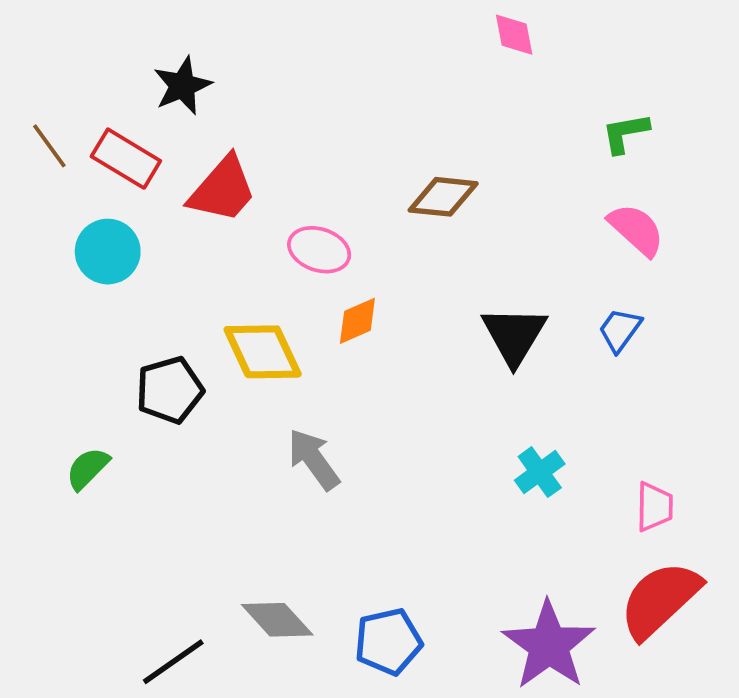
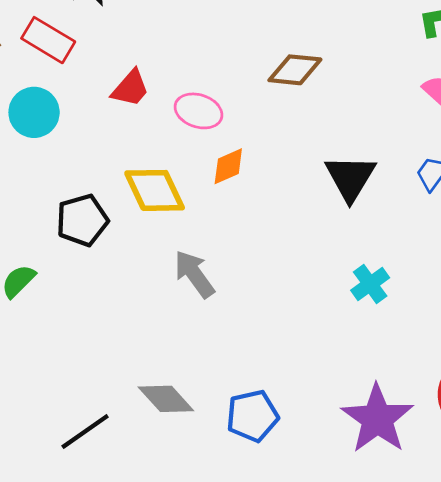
red trapezoid: (222, 190) -> (130, 88), moved, size x0.7

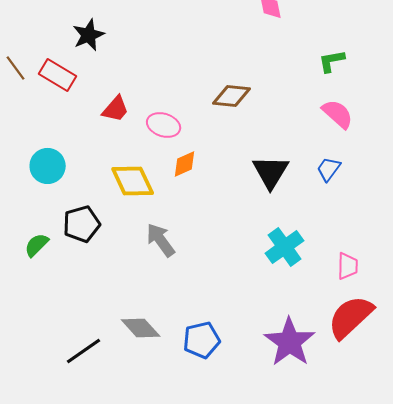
cyan circle: (34, 112) -> (48, 166), moved
black pentagon: (82, 220) -> (82, 224), moved
cyan cross: (370, 284) -> (285, 247), size x1.4

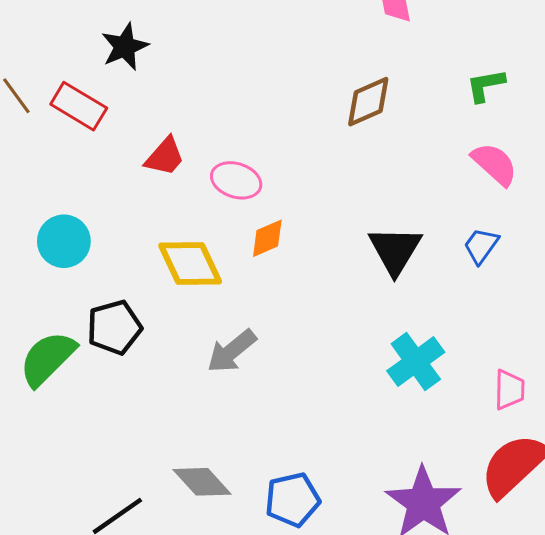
brown diamond: (232, 96) -> (368, 102), moved, turned -30
gray arrow: (161, 240) -> (232, 351), turned -93
green semicircle: (37, 245) -> (48, 359), size x1.6

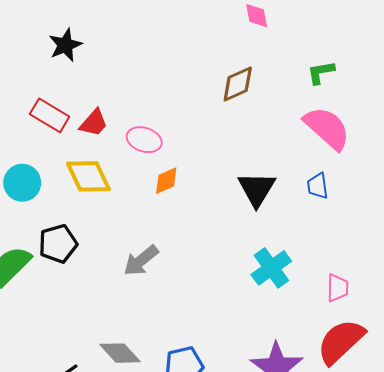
red rectangle: (79, 106) -> (50, 115), moved
pink semicircle: (494, 164) -> (327, 128), size x1.4
blue trapezoid: (481, 246) -> (318, 186), turned -44
yellow diamond: (190, 264) -> (88, 176), moved

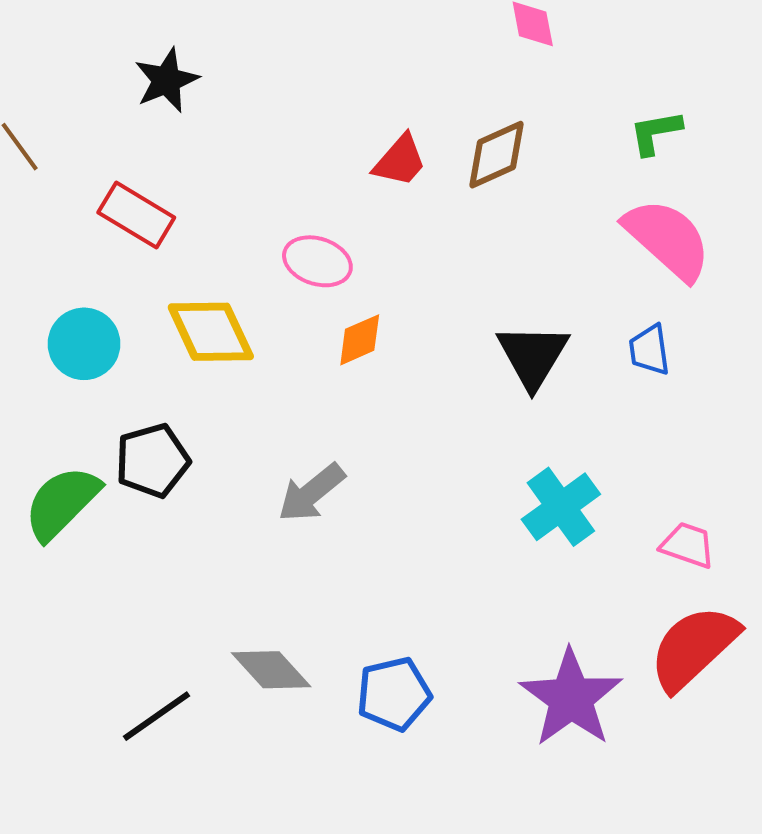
red trapezoid: (94, 123) -> (400, 161), moved
pink trapezoid: (338, 288) -> (688, 545), turned -72

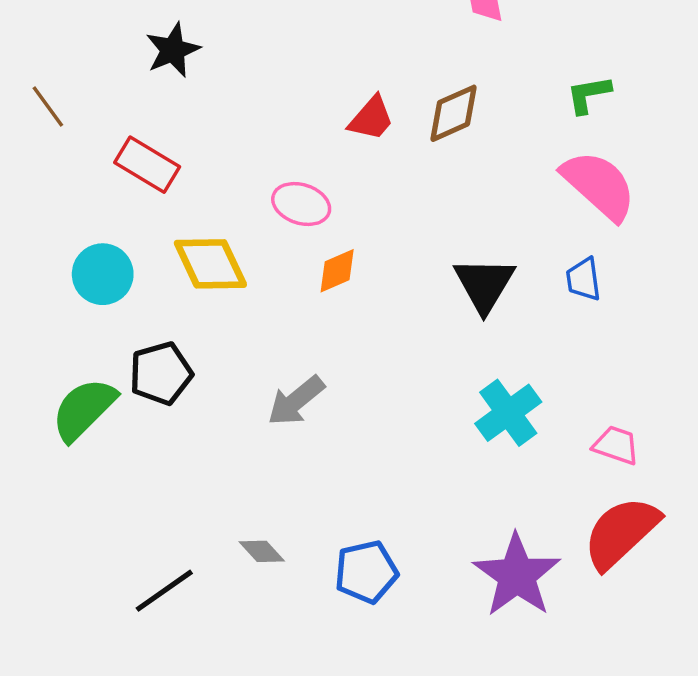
gray diamond: (271, 670) -> (262, 551), size x0.7

